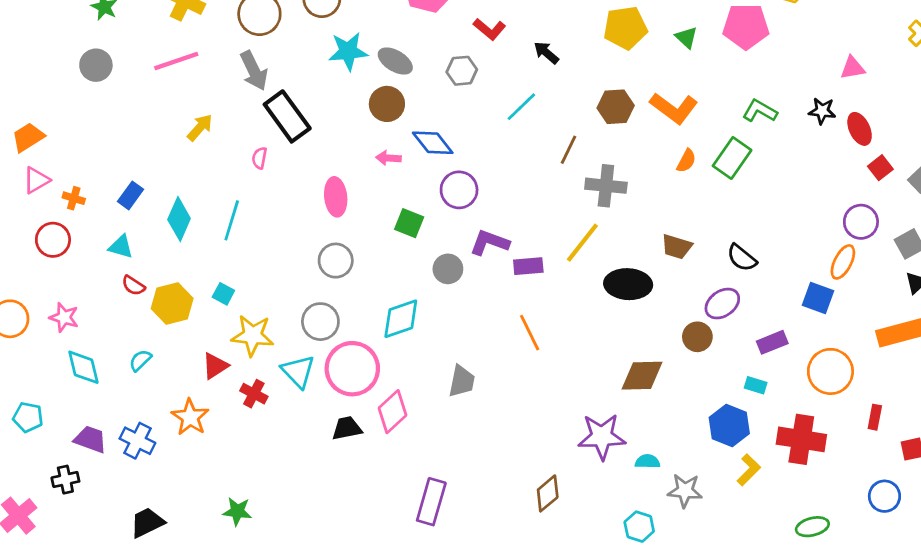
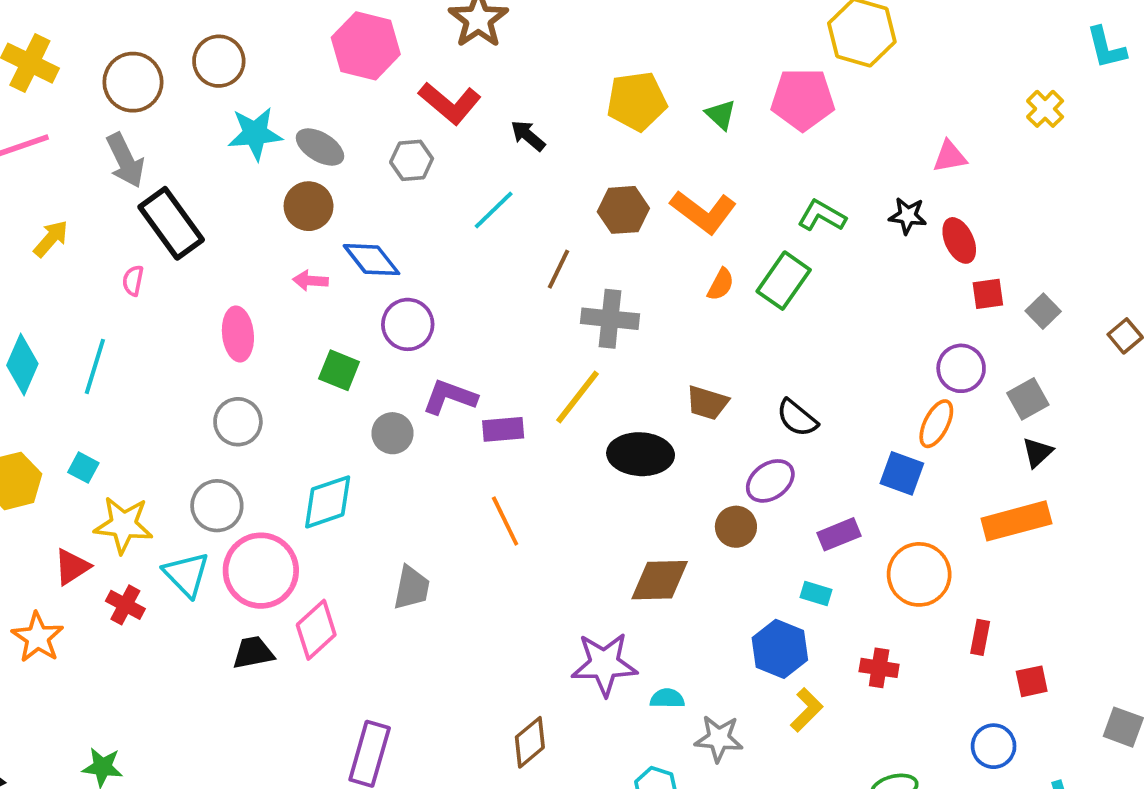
red L-shape: (490, 29) -> (450, 103), size x1.4
red square: (880, 168) -> (988, 294), turned 30
red cross: (801, 439) -> (879, 668), size x0.6

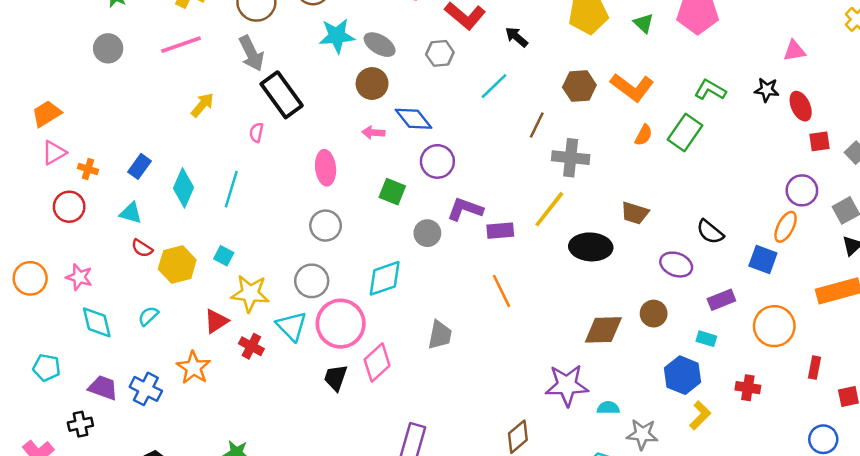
black semicircle: (797, 418) -> (710, 232), moved
purple ellipse: (770, 481) -> (676, 265), turned 56
brown circle: (736, 527) -> (654, 314), moved
black trapezoid: (253, 653) -> (336, 378), turned -60

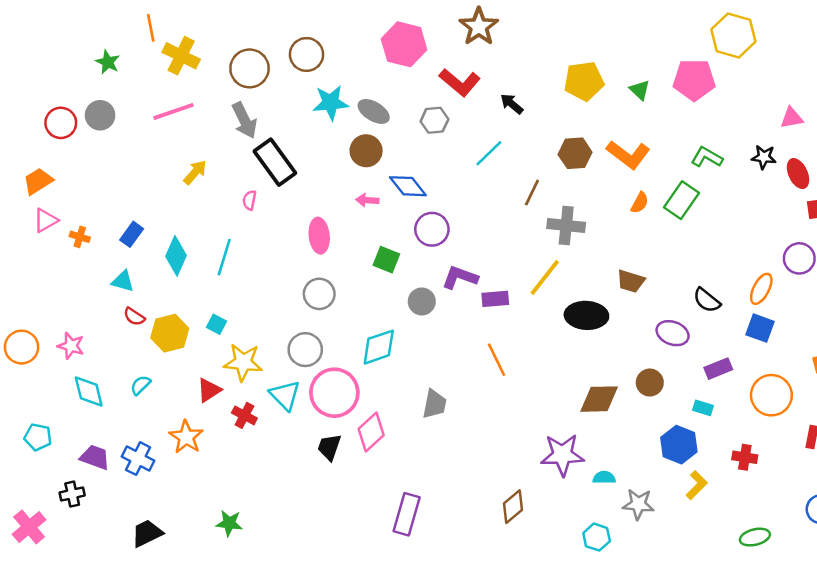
red circle: (69, 207) -> (61, 123), moved
orange ellipse: (786, 227) -> (761, 289), moved

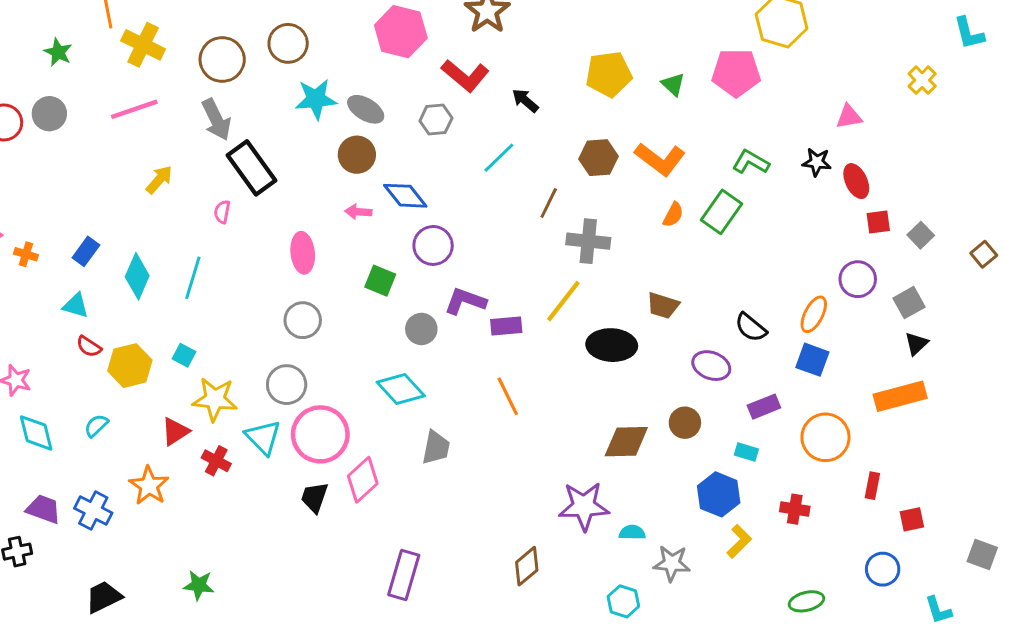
cyan diamond: (379, 347) -> (401, 389), moved, turned 66

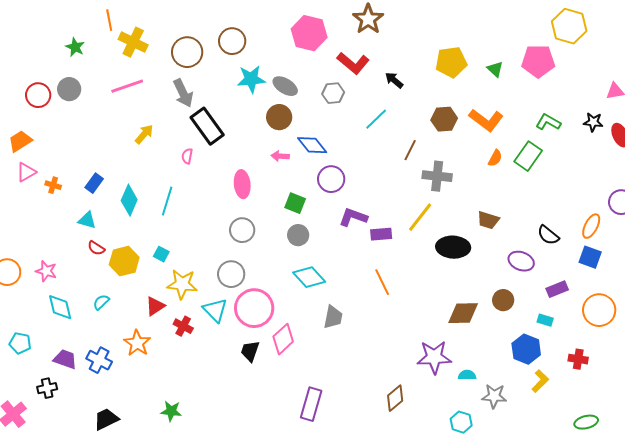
gray circle: (421, 329) -> (298, 235), moved

